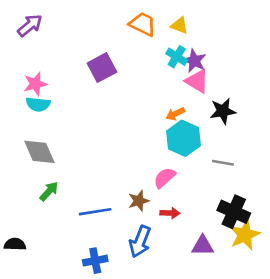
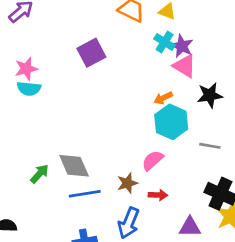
gray diamond: (39, 152) -> (74, 166), moved

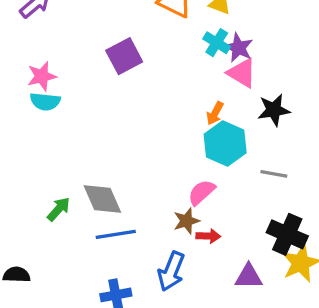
orange arrow: (163, 98) -> (215, 113), turned -36
brown star: (127, 183) -> (186, 221), moved

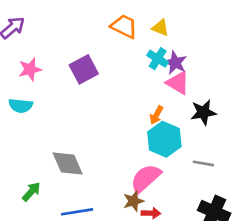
pink star: (42, 76) -> (30, 69), moved
pink semicircle: (202, 192) -> (146, 178), size x1.4
gray diamond: (102, 199) -> (68, 163), moved

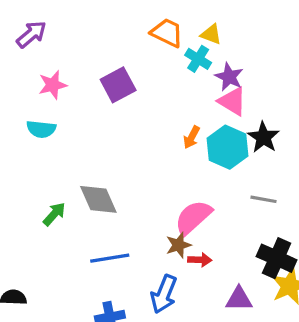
cyan cross: (158, 59) -> (198, 59), moved
black star: (203, 112) -> (263, 137), turned -30
orange arrow: (156, 115) -> (192, 137), moved
cyan hexagon: (164, 139) -> (227, 147), moved
green arrow: (31, 192) -> (54, 214), moved

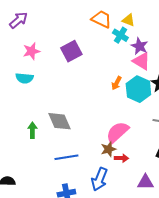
green arrow: (54, 214) -> (32, 130), turned -42

